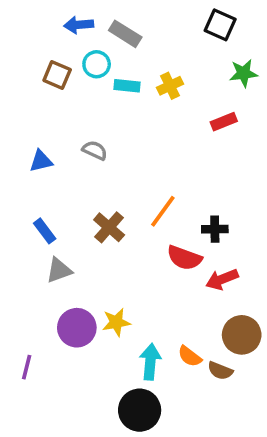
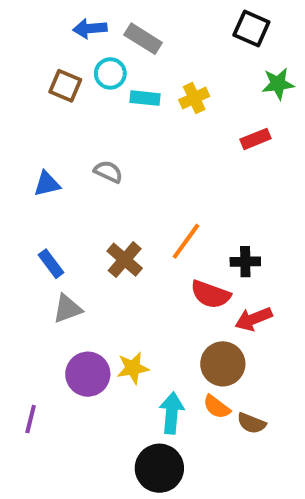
brown circle: (242, 335) -> (223, 364), moved

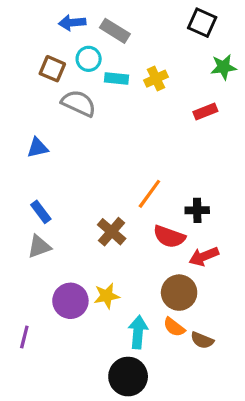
gray semicircle: (108, 172) -> (79, 103), moved, size x1.5
brown cross: (125, 260) -> (112, 232), moved
gray triangle: (67, 309) -> (39, 246), moved

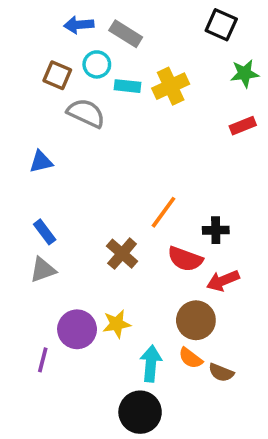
yellow cross: (156, 79) -> (171, 86), size x1.4
red rectangle: (205, 111) -> (243, 126), moved
purple line: (24, 337) -> (43, 360), moved

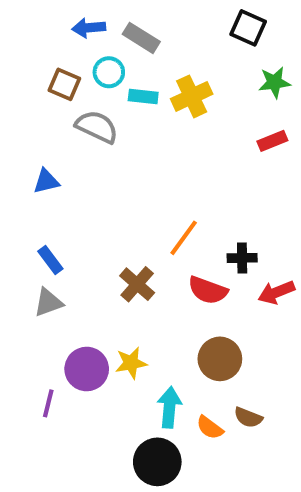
red arrow: (223, 281) -> (276, 292), moved
orange semicircle: (191, 358) -> (210, 428), moved

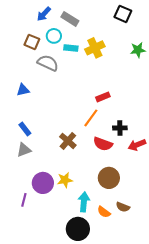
blue arrow: (89, 28) -> (44, 14), turned -42
green star: (274, 82) -> (138, 50), moved
red rectangle: (272, 141) -> (103, 97), moved

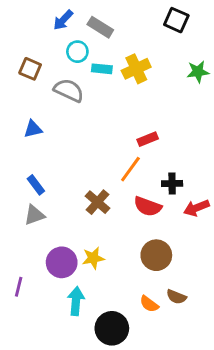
brown square: (32, 42) -> (30, 69), moved
purple line: (24, 200) -> (19, 287), moved
cyan arrow: (84, 202) -> (76, 301), moved

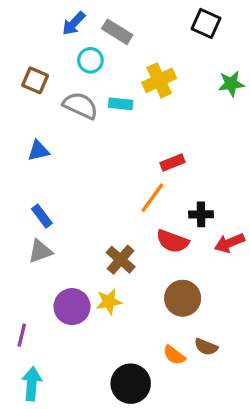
cyan rectangle: (102, 69) -> (121, 104), moved
brown cross: (97, 202) -> (121, 260), moved
cyan arrow: (76, 301) -> (32, 384), moved

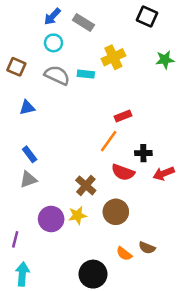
cyan circle: (90, 60) -> (54, 43), moved
brown square: (35, 80) -> (16, 67), moved
brown circle: (183, 298) -> (116, 212), moved

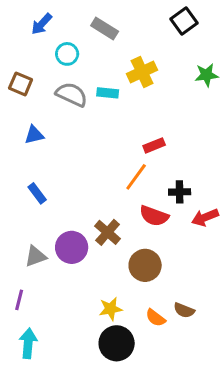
blue arrow: (52, 17) -> (42, 24), moved
black square: (147, 17) -> (184, 21), turned 30
gray triangle: (28, 179) -> (36, 256), moved
yellow star: (77, 215) -> (111, 309), moved
purple circle: (51, 219) -> (72, 247), moved

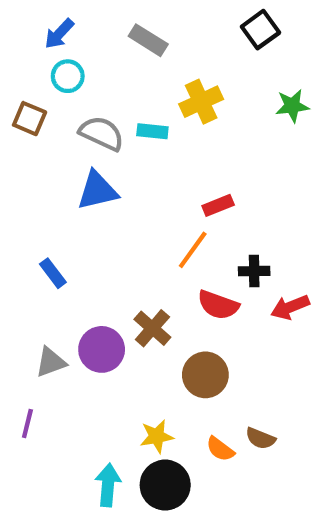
cyan circle: (67, 54) -> (68, 76), moved
blue triangle: (34, 135) -> (97, 191), moved, size x1.5
cyan arrow: (28, 343) -> (108, 485), moved

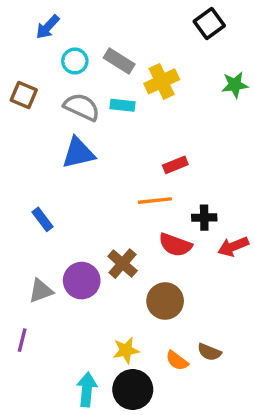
gray rectangle: (148, 40) -> (119, 61), moved
cyan circle: (68, 76) -> (75, 61), moved
orange line: (193, 250) -> (155, 201), turned 48

